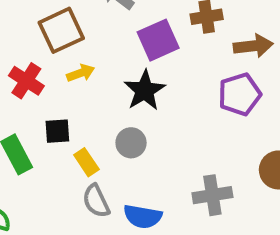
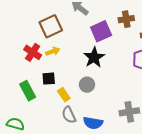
yellow arrow: (81, 73) -> (53, 51), moved

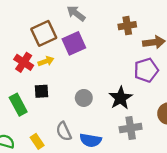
purple square: (101, 31) -> (74, 43), moved
black star: (94, 57) -> (121, 98), moved
yellow rectangle: (64, 95) -> (37, 141), moved

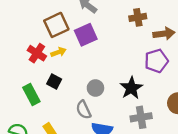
black square: (42, 91) -> (54, 81), turned 32
gray semicircle: (64, 131) -> (84, 110), moved

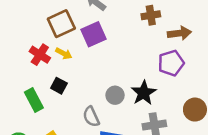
yellow arrow: (59, 52) -> (64, 53), turned 48
gray circle: (95, 88) -> (115, 95), moved

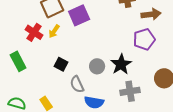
yellow arrow: (64, 53) -> (54, 31), turned 96
black square: (59, 86) -> (61, 64), moved
green rectangle: (34, 100) -> (18, 61), moved

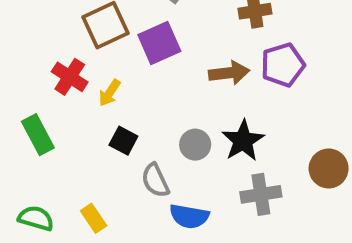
brown arrow: (151, 14) -> (229, 73), moved
yellow arrow: (54, 31) -> (110, 93), moved
purple pentagon: (144, 39) -> (283, 65), moved

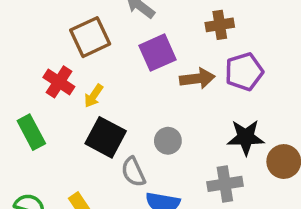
purple square: (159, 43) -> (158, 53), moved
black square: (123, 141) -> (106, 137), size x1.6
black star: (243, 141) -> (246, 137), moved, turned 30

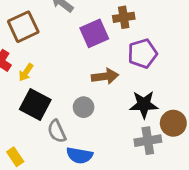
purple square: (158, 53) -> (94, 33), moved
brown arrow: (197, 79) -> (105, 76), moved
gray cross: (225, 184) -> (148, 141), moved

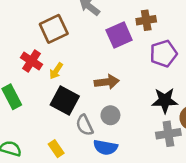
brown arrow: (105, 76) -> (107, 82), moved
gray circle: (84, 107) -> (110, 115), moved
yellow rectangle: (15, 157) -> (56, 149), moved

